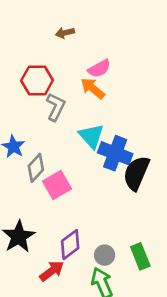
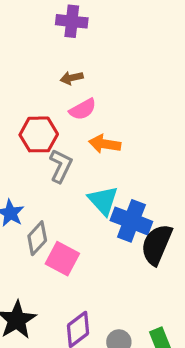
pink semicircle: (99, 69) -> (83, 109), moved
orange arrow: (93, 88) -> (105, 144), turned -30
pink square: (57, 185) -> (62, 259), turned -32

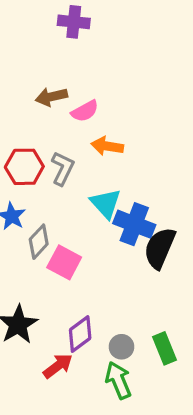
brown arrow: (72, 78) -> (51, 97), moved, size x1.4
red hexagon: (39, 134) -> (24, 167), moved

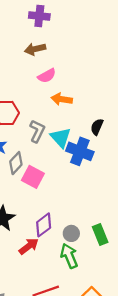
brown arrow: (51, 97) -> (35, 49), moved
gray L-shape: (63, 168) -> (37, 131), moved
black semicircle: (160, 248) -> (97, 127), moved, size x0.6

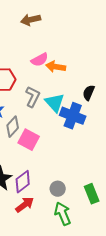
pink semicircle: (47, 76) -> (40, 60), moved
purple diamond: (44, 225) -> (23, 182), moved
gray circle: (71, 233) -> (58, 189), moved

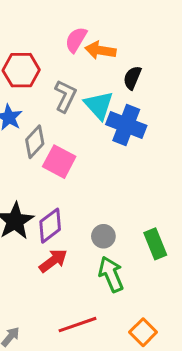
pink semicircle: (40, 60) -> (76, 40), turned 150
black semicircle: (89, 93) -> (132, 78), moved

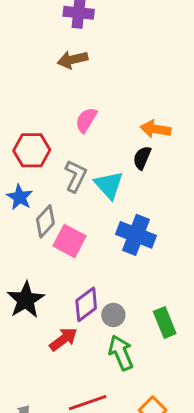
orange arrow: (100, 50) -> (156, 129), moved
blue cross: (126, 125) -> (136, 235), moved
purple diamond: (50, 226) -> (86, 304), moved

